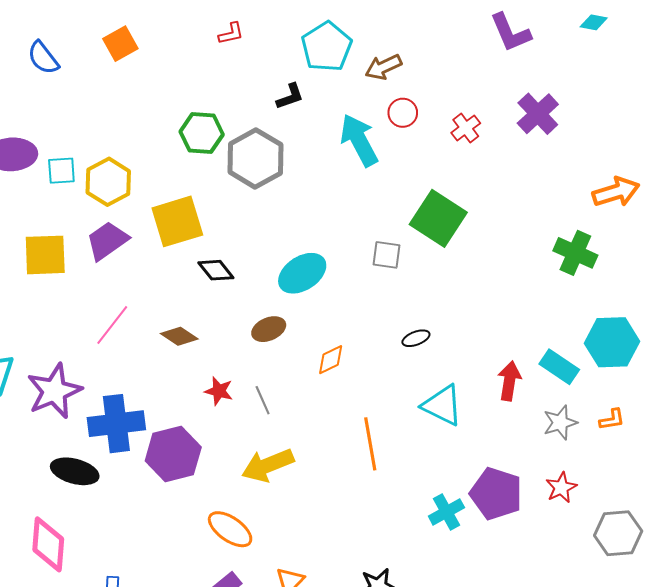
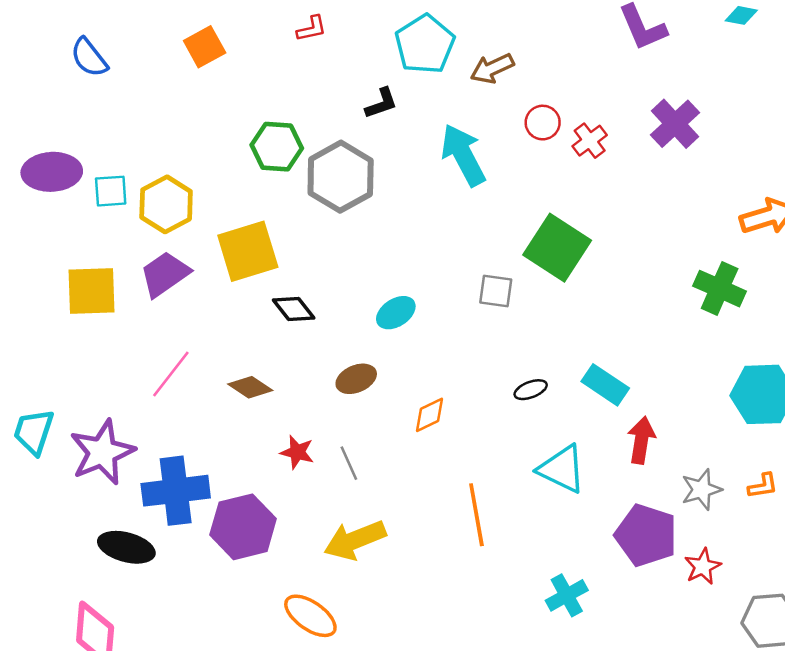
orange square: (120, 44) -> (205, 47), moved
red circle: (403, 113) -> (543, 123), moved
cyan ellipse: (302, 273) -> (396, 313), size x0.7
cyan rectangle: (559, 367) -> (605, 385), moved
purple pentagon: (496, 494) -> (646, 535), moved

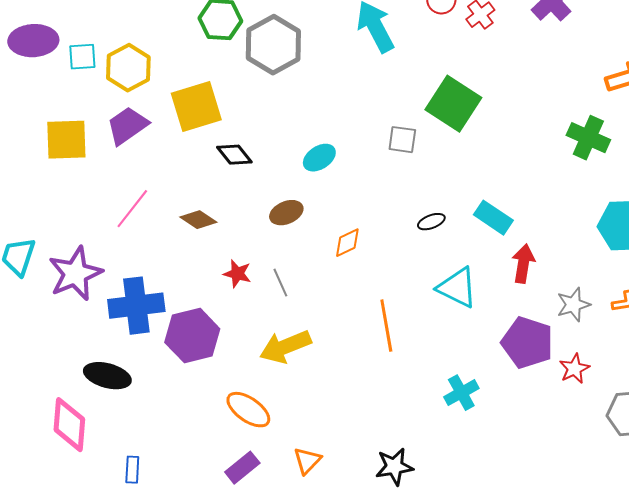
black ellipse: (126, 547) -> (107, 376), moved

